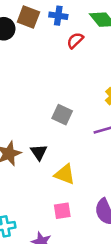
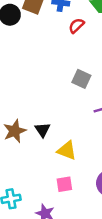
gray square: (62, 115) -> (81, 79), moved

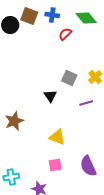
black triangle: (43, 130) -> (50, 96), moved

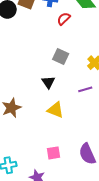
gray square: (69, 78) -> (61, 57), moved
yellow triangle: (57, 137) -> (55, 110), moved

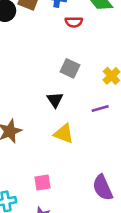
red semicircle: (64, 19) -> (74, 22), turned -136
pink square: (53, 153) -> (42, 183), moved

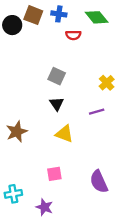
gray square: (70, 68) -> (57, 76), moved
pink square: (42, 183) -> (54, 174), moved

